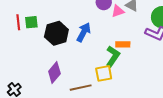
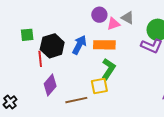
red line: (18, 22) -> (40, 59), moved
orange rectangle: (123, 44) -> (104, 45), moved, size x1.5

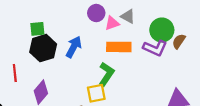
green square: (27, 35) -> (37, 29), moved
orange rectangle: (104, 45) -> (119, 47), moved
red line: (40, 59) -> (15, 73), moved

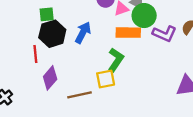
green circle: (162, 30) -> (144, 16), moved
red line: (15, 73) -> (35, 54), moved

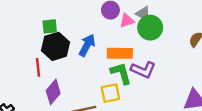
orange rectangle: (128, 33) -> (120, 53), moved
purple L-shape: (164, 34) -> (143, 70), moved
green L-shape: (116, 60) -> (121, 73), turned -50

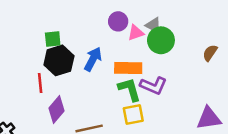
yellow square: (110, 93) -> (133, 115), moved

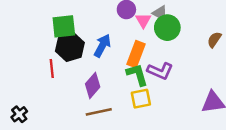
pink triangle: (136, 33) -> (143, 20), turned -42
green square: (53, 39) -> (64, 26), size x1.5
orange rectangle: (128, 68) -> (136, 54), turned -70
purple diamond: (56, 110) -> (93, 85), moved

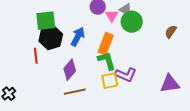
purple L-shape: (160, 71) -> (126, 75), moved

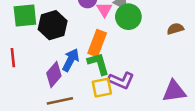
brown semicircle: (171, 32) -> (175, 29), turned 40
blue arrow: (78, 37) -> (71, 60), moved
black hexagon: (51, 38) -> (53, 25), moved

